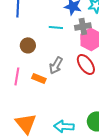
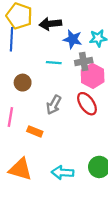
orange rectangle: (39, 78) -> (35, 131), moved
orange triangle: (26, 123) -> (20, 169), turned -35

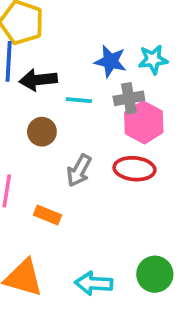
black arrow: (50, 24) -> (38, 80), moved
brown circle: (23, 83) -> (42, 132), moved
red ellipse: (87, 104) -> (134, 169), turned -50

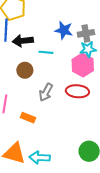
cyan star: (153, 59) -> (88, 49), moved
gray cross: (129, 98) -> (86, 33), moved
cyan arrow: (94, 283) -> (40, 158), moved

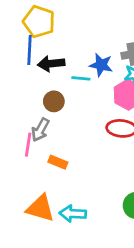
blue star: (64, 30) -> (101, 65), moved
gray arrow: (46, 92) -> (40, 130), moved

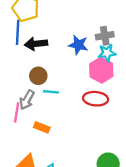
cyan line: (81, 78) -> (51, 92), moved

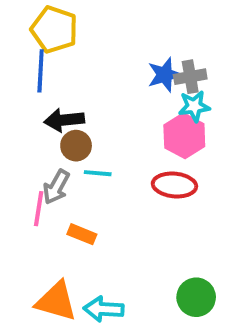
black arrow: (36, 44) -> (64, 120), moved
blue star: (78, 45) -> (165, 75), moved, turned -30

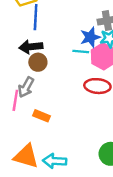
blue line: (41, 71) -> (36, 17), moved
blue star: (165, 75) -> (90, 37), moved
cyan line: (98, 173) -> (81, 52), moved

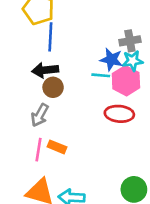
blue star: (90, 37) -> (111, 59), turned 30
pink line: (15, 100) -> (38, 150), moved

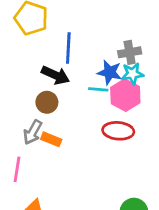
blue line: (50, 37) -> (68, 48), moved
black arrow: (45, 70) -> (55, 75), moved, turned -150
orange rectangle: (57, 147) -> (51, 139), moved
pink line: (38, 150) -> (17, 169), moved

